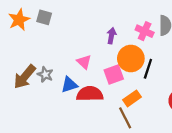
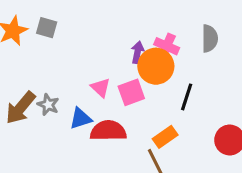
pink cross: (145, 31) -> (167, 46), moved
orange circle: (131, 58) -> (156, 66), moved
pink square: (114, 74) -> (131, 92), moved

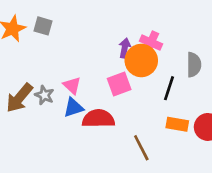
gray semicircle: (210, 38) -> (194, 65), moved
pink triangle: (101, 88) -> (72, 85), moved
orange rectangle: (165, 137) -> (177, 124), moved, turned 45

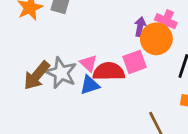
gray star: (44, 95) -> (61, 73), size x1.6
red semicircle: (98, 119) -> (109, 71), moved

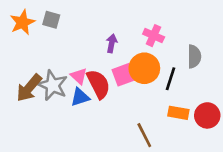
purple arrow: (140, 27) -> (112, 43), moved
orange circle: (156, 39) -> (144, 68), moved
red semicircle: (109, 71) -> (98, 84), turned 64

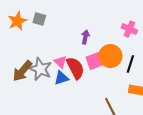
pink cross: (154, 36) -> (129, 29), moved

